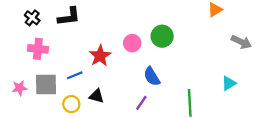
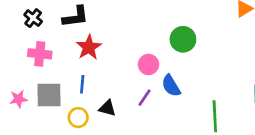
pink circle: (132, 43) -> (148, 64), moved
red star: (100, 56) -> (89, 47), moved
blue line: (75, 75) -> (82, 84), turned -63
purple line: (141, 103) -> (145, 98), moved

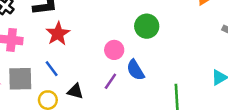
blue line: (82, 84) -> (52, 69), turned -42

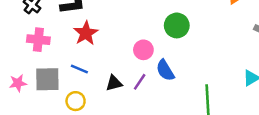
blue line: (52, 69) -> (79, 69), turned -30
black triangle: (75, 91) -> (114, 83), moved, turned -30

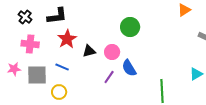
green circle: (177, 25) -> (130, 27), moved
pink star: (18, 83) -> (14, 69), moved
black triangle: (114, 83) -> (89, 51), moved

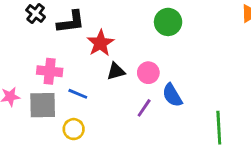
black cross: (25, 17) -> (36, 14), moved
green circle: (130, 27) -> (168, 22), moved
red star: (67, 39) -> (100, 43), moved
pink cross: (30, 44) -> (50, 71), moved

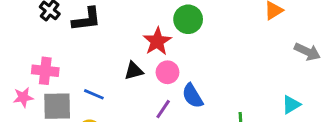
red star: (100, 43) -> (157, 41), moved
pink cross: (50, 71) -> (45, 71), moved

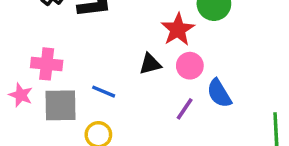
pink star: (23, 97) -> (21, 95), turned 30

